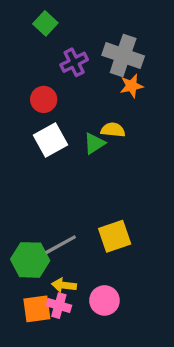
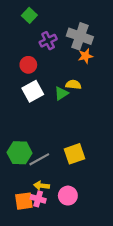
green hexagon: (30, 260) -> (20, 153), moved

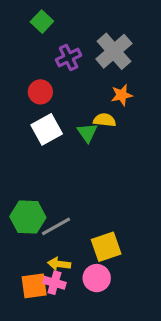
gray cross: (80, 36) -> (114, 51), turned 30
orange star: (85, 56) -> (122, 95), moved
green triangle: (61, 93) -> (87, 133), turned -32
yellow square: (74, 154) -> (106, 247), moved

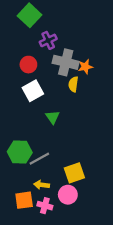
green square: (42, 22) -> (30, 15), size x1.5
gray cross: (114, 51) -> (66, 62), moved, turned -35
yellow semicircle: (105, 120) -> (73, 84), turned -88
green triangle: (87, 133) -> (53, 117), moved
pink cross: (54, 283) -> (45, 206), moved

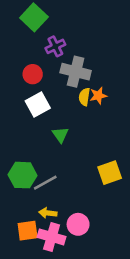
orange star: (85, 67) -> (98, 96), moved
yellow square: (74, 173) -> (110, 173), moved
pink cross: (45, 206) -> (52, 237), size x1.5

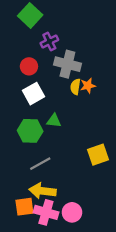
green triangle: (60, 135) -> (54, 121), turned -49
green hexagon: (23, 175) -> (30, 131), moved
yellow arrow: (48, 213) -> (43, 191), size x1.6
pink circle: (78, 224) -> (72, 212), moved

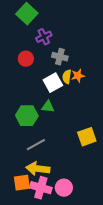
gray cross: (67, 64) -> (60, 57), size x0.7
white square: (34, 94) -> (53, 83), moved

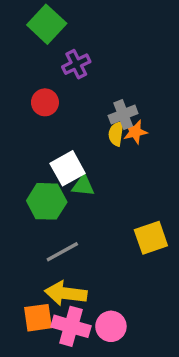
gray cross: (60, 57) -> (123, 115), moved, turned -35
white square: (53, 83) -> (68, 168), moved

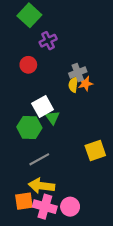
green triangle: (83, 186) -> (52, 118), turned 48

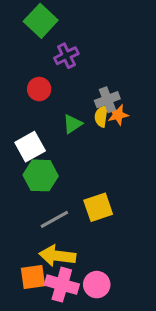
white square: (43, 107) -> (30, 147), moved
green triangle: (52, 118) -> (72, 124), moved, turned 32
yellow square: (95, 151) -> (98, 207), moved

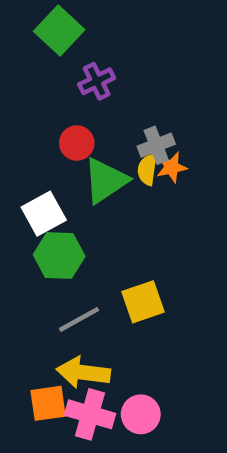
red circle: (39, 89) -> (77, 143), moved
green triangle: (72, 124) -> (105, 181), size x1.6

